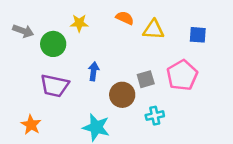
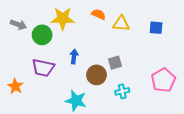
yellow star: (79, 23) -> (63, 18), size x1.6
pink pentagon: (182, 75) -> (163, 80), moved
orange star: (31, 125) -> (15, 86), moved

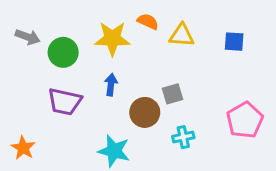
yellow star: (63, 18) -> (112, 38), moved
orange star: (15, 86) -> (23, 148), moved

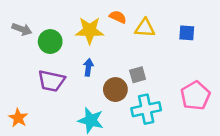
cyan cross: (183, 137) -> (146, 109), size x1.6

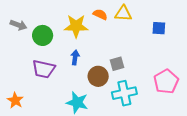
yellow triangle: (145, 28) -> (123, 13), moved

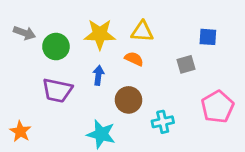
yellow triangle: (123, 13) -> (142, 31), moved
orange semicircle: (100, 15) -> (134, 59), moved
gray square: (117, 64) -> (186, 64), moved
cyan cross: (124, 93) -> (163, 122), size x0.7

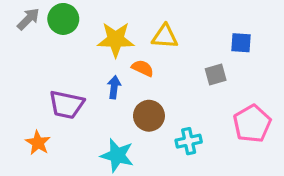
gray arrow: (24, 33) -> (28, 19), moved, turned -65
green circle: (56, 47) -> (63, 19), moved
orange semicircle: (134, 59) -> (143, 68), moved
orange star: (20, 131) -> (38, 143), moved

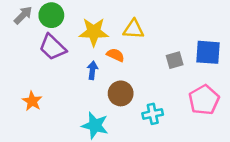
blue square: (241, 43) -> (208, 52), moved, size x1.5
purple trapezoid: (66, 105) -> (53, 47), moved, turned 32
orange star: (38, 143) -> (32, 101), moved

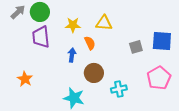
yellow star: (94, 32) -> (73, 25), size x0.7
purple trapezoid: (53, 47) -> (41, 37), turned 40
orange semicircle: (116, 55) -> (90, 43), turned 40

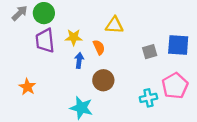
yellow star: (73, 25) -> (74, 37), moved
cyan cross: (119, 89) -> (148, 98), moved

